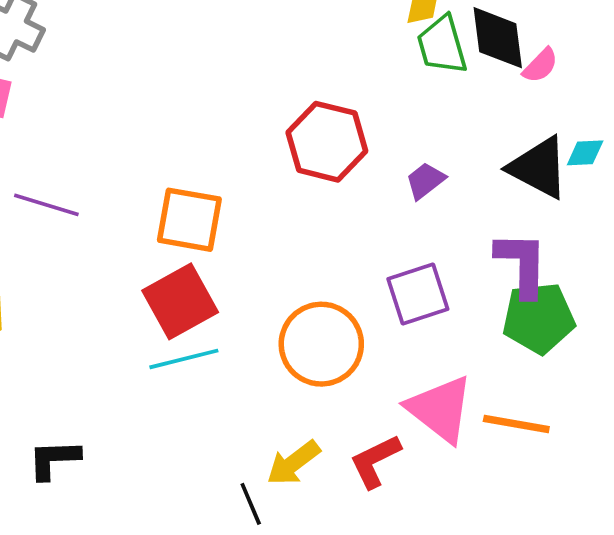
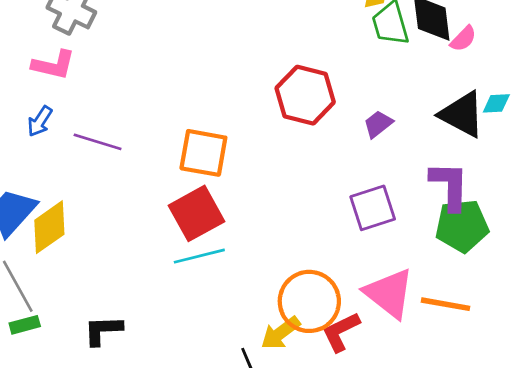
orange circle: (321, 344) -> (309, 301), moved

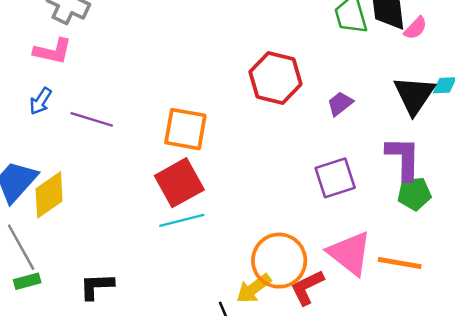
black triangle: (462, 114) -> (414, 95), turned 36
green pentagon: (462, 226) -> (414, 194), size x0.7

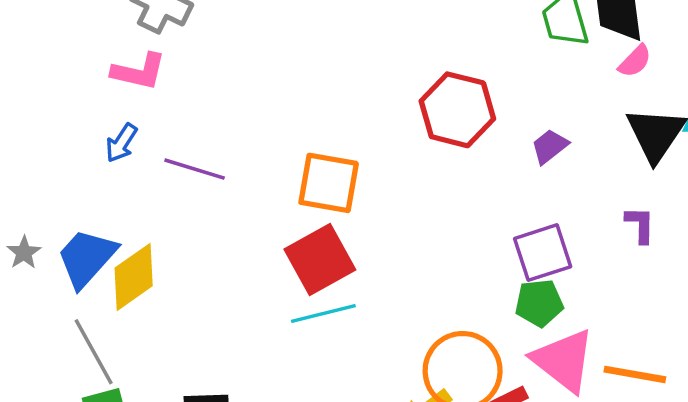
pink semicircle: (415, 28) -> (635, 61), moved
purple L-shape: (403, 158) -> (640, 225), size x0.6
green pentagon: (414, 194) -> (539, 303), moved

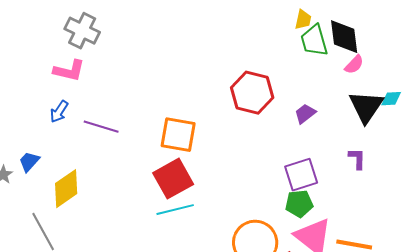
blue trapezoid: (87, 258) -> (29, 162), moved, size x0.6

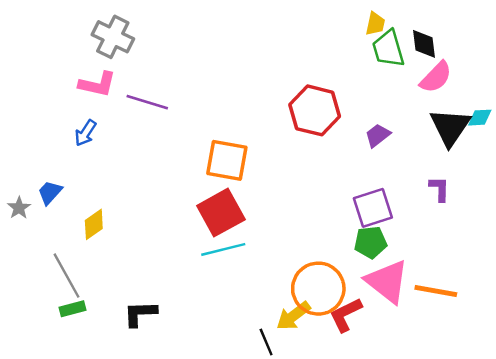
black diamond: (344, 37) -> (424, 44), size x0.7
pink semicircle: (354, 65) -> (436, 77), size x1.4
purple line: (101, 127) -> (147, 102), moved
yellow diamond: (66, 189) -> (94, 224), size x0.7

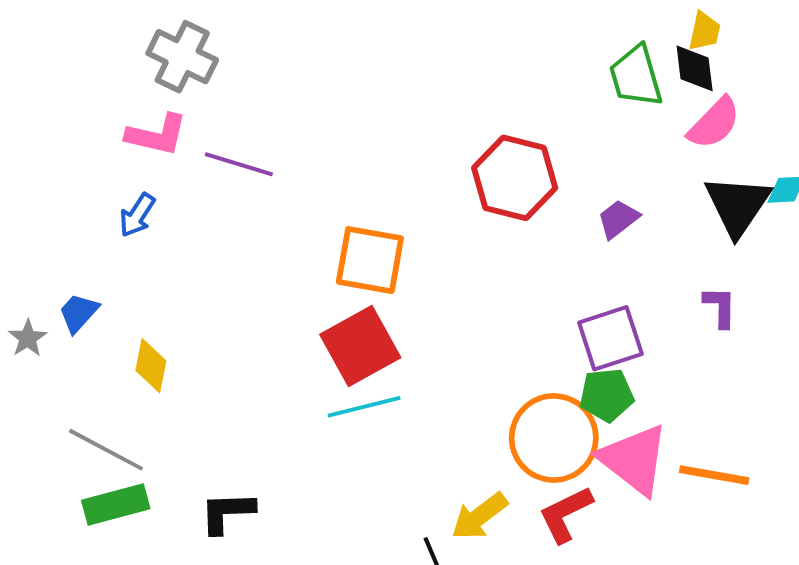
yellow trapezoid: (375, 24) -> (704, 31), moved
yellow diamond: (94, 224) -> (151, 366), turned -44
gray line: (67, 276) -> (106, 450), turned -33
orange circle: (318, 289) -> (554, 438), moved
green rectangle: (72, 309) -> (116, 504), size x1.5

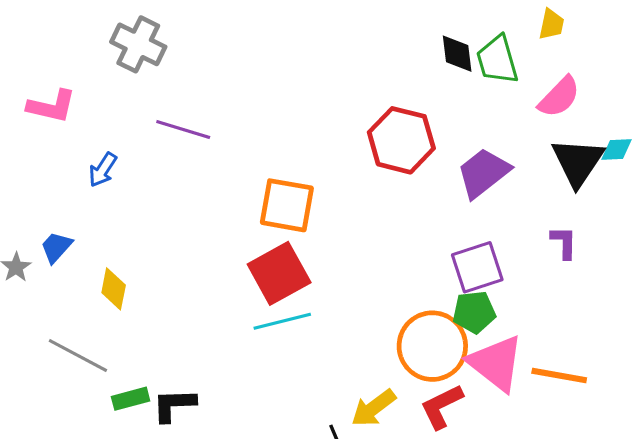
black diamond: (695, 68) -> (457, 54), moved
pink L-shape: (157, 135) -> (52, 106), moved
purple trapezoid: (618, 219) -> (483, 173), size x1.6
green rectangle: (116, 504) -> (131, 399), moved, size x0.7

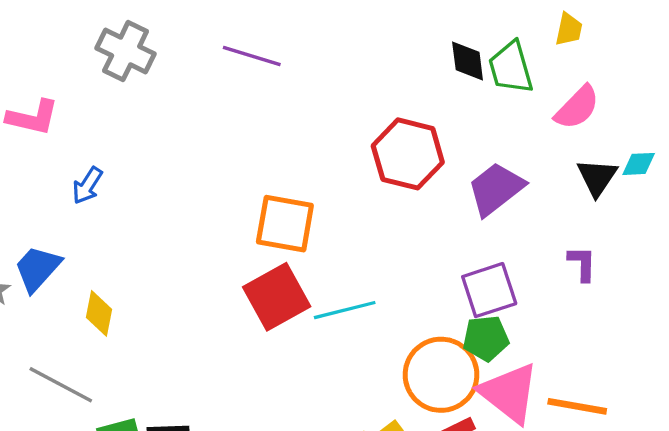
purple line: (183, 129) -> (252, 56), moved
black triangle: (578, 162) -> (597, 177), size x0.7
blue trapezoid: (56, 247) -> (38, 268), size x1.4
cyan line: (282, 321) -> (345, 310), moved

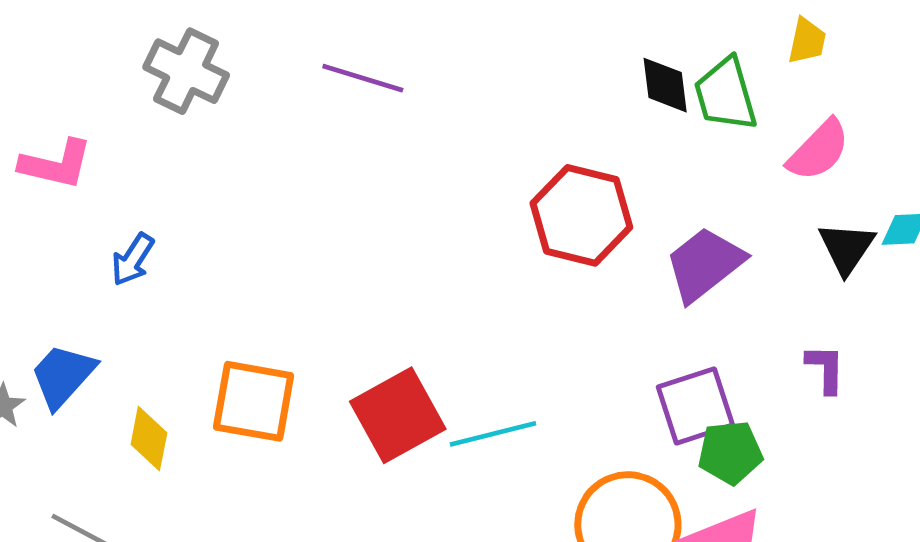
orange square: (285, 224) -> (254, 401), moved
green pentagon: (486, 338) -> (730, 452), moved

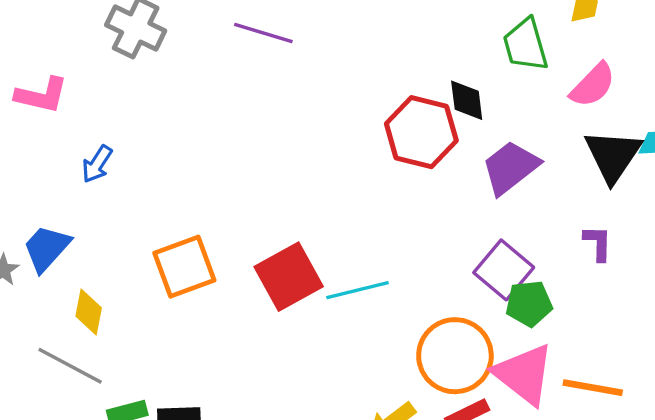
black diamond: (665, 85) -> (467, 100), moved
black triangle: (846, 248) -> (613, 156), size x1.4
orange square: (254, 401) -> (184, 267), turned -30
purple square: (695, 406) -> (504, 270), turned -32
yellow diamond: (149, 439) -> (89, 312), moved

